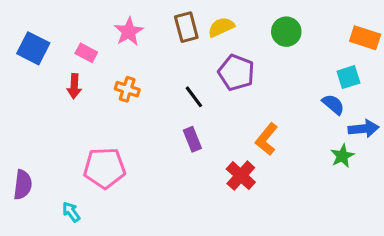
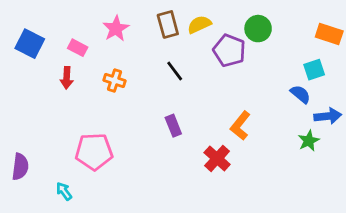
purple pentagon: (236, 73) -> (229, 50), moved
black line: (194, 97) -> (175, 71), moved

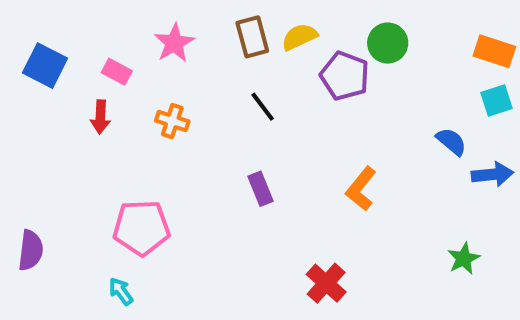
cyan square: (314, 70) -> (496, 100), moved
green star: (309, 141) -> (464, 259), moved
red cross: (217, 158) -> (326, 283), moved
cyan arrow: (64, 191) -> (121, 291), moved

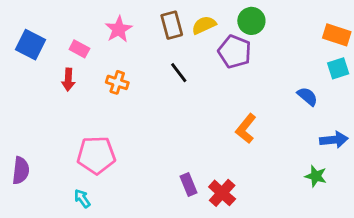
green circle: (388, 43) -> (251, 21), moved
blue arrow: (492, 174) -> (334, 140), moved
purple rectangle: (260, 189) -> (189, 185), moved
green star: (464, 259) -> (316, 176), turned -30

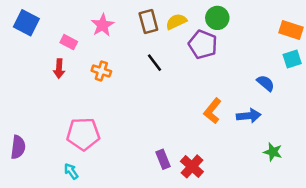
blue square: (30, 45) -> (26, 23), moved
blue arrow: (334, 140) -> (249, 116), moved

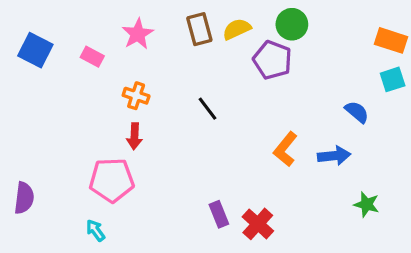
blue square: (26, 23) -> (35, 50), moved
black line: (154, 63) -> (207, 109), moved
red arrow: (59, 69) -> (134, 136), moved

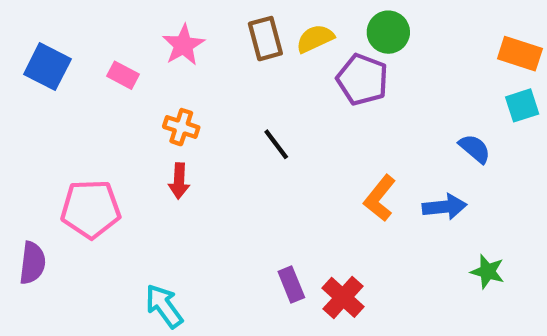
pink pentagon: (112, 180) -> (91, 209), moved
cyan arrow: (95, 230) -> (164, 306), moved, size x1.5

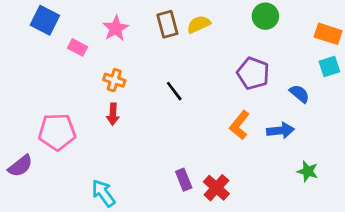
green circle: (388, 32) -> (265, 16), moved
blue square: (47, 67) -> (45, 20), moved
purple pentagon: (362, 80) -> (253, 73), moved
purple semicircle: (32, 263) -> (20, 166), turned 45

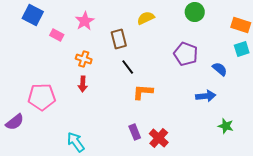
brown rectangle: (167, 24) -> (119, 39), moved
orange L-shape: (240, 125) -> (143, 92), moved, turned 55

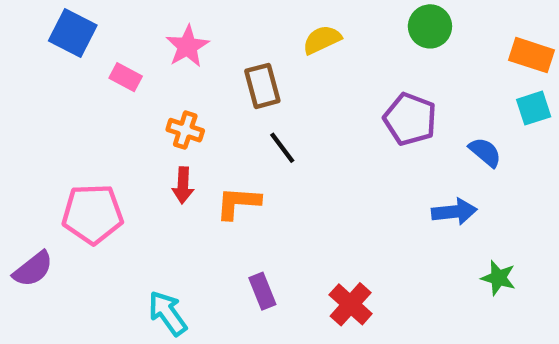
orange L-shape: (143, 92) -> (238, 203), moved
purple rectangle: (135, 132) -> (262, 291), moved

